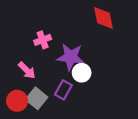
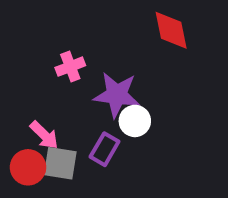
pink arrow: (27, 70) -> (44, 135), moved
gray square: (37, 98) -> (60, 163), turned -30

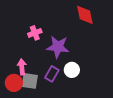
white circle: (135, 121) -> (72, 70), moved
pink arrow: (44, 135) -> (22, 67), turned -140

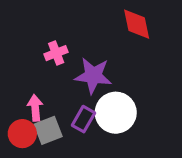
white circle: (72, 70) -> (116, 113), size x1.6
gray square: (30, 81) -> (48, 130), turned -30

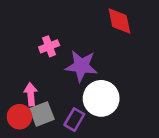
purple rectangle: (83, 119) -> (74, 120), moved

